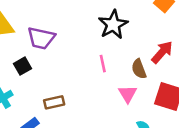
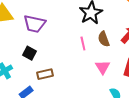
black square: (22, 66) -> (29, 53), moved, turned -32
brown semicircle: (139, 69) -> (104, 39), moved

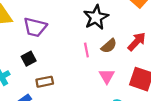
brown semicircle: (104, 39) -> (109, 46), turned -112
black square: (29, 53) -> (29, 59), turned 32

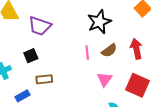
red arrow: (137, 42) -> (136, 49), turned -60

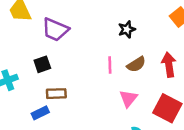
black star: (99, 22) -> (127, 29), size x0.6
blue rectangle: (22, 96) -> (40, 113), moved

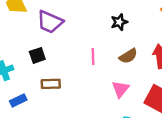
pink line: (110, 65) -> (93, 56), moved
blue rectangle: (40, 113) -> (18, 100), moved

